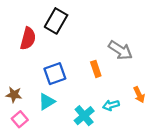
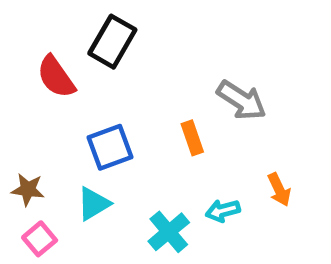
red semicircle: (28, 39) -> (56, 77), turned 130

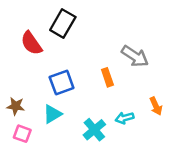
pink square: (40, 239) -> (22, 134), turned -30

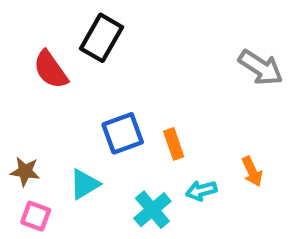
gray arrow: (135, 56) -> (261, 68), moved
orange rectangle: (107, 77) -> (174, 144), moved
blue square: (62, 83) -> (123, 133), moved

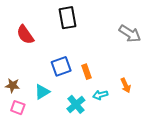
black rectangle: (101, 38) -> (68, 18), moved, turned -40

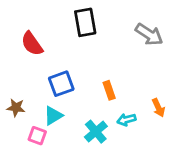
gray arrow: (130, 34) -> (149, 34), moved
blue square: (61, 66) -> (61, 84), moved
pink square: (18, 108) -> (37, 136), moved

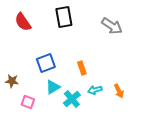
red semicircle: (32, 44) -> (23, 22), moved
orange arrow: (158, 108) -> (119, 91), moved
cyan triangle: (53, 116) -> (53, 87), moved

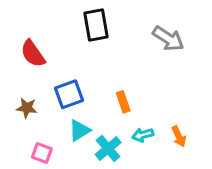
red semicircle: (23, 22) -> (33, 54), moved
brown star: (12, 81) -> (27, 108), moved

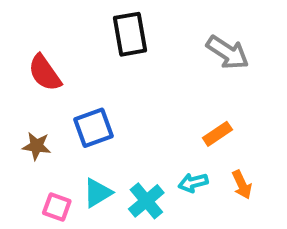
orange rectangle: (123, 102) -> (217, 134), moved, turned 75
cyan triangle: (79, 130) -> (98, 193), moved

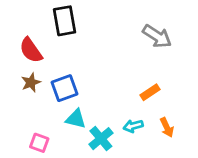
black rectangle: (130, 34) -> (64, 21), moved
brown star: (37, 146) -> (31, 83), moved, turned -30
cyan triangle: (98, 193) -> (76, 119), moved, turned 45

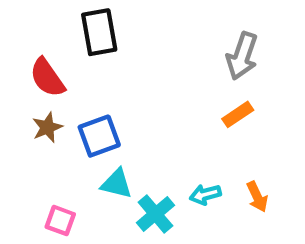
gray arrow: (157, 36) -> (242, 56), turned 76
orange rectangle: (150, 92) -> (238, 114), moved

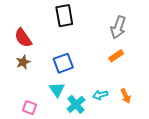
black rectangle: (99, 32) -> (64, 16), moved
blue square: (99, 136) -> (63, 63), moved
cyan triangle: (117, 184) -> (57, 90), turned 42

